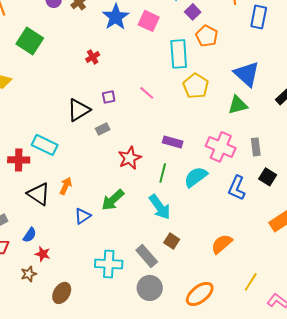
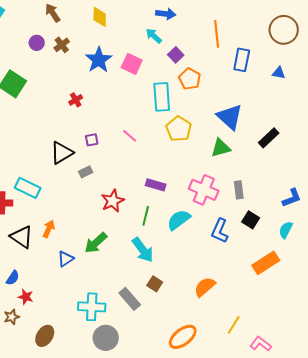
gray circle: (150, 288) -> (106, 338), moved

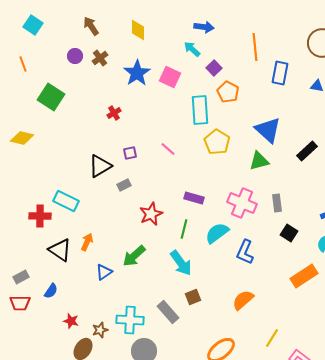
blue L-shape: (220, 231) -> (245, 252), moved
brown square: (155, 284) -> (193, 297), turned 35
red star: (26, 297) -> (71, 321), moved
brown star: (12, 317) -> (100, 330), moved

